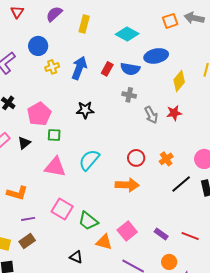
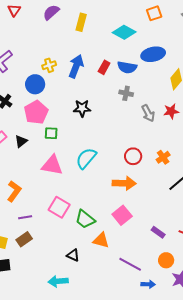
orange square: (170, 21) -> (154, 13), moved
blue circle: (38, 46) -> (35, 84), moved
orange L-shape: (17, 193) -> (14, 191), turned -70
pink square: (127, 231) -> (122, 215), moved

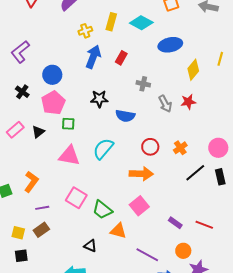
yellow rectangle: (81, 22) -> (111, 22), moved
yellow cross: (49, 65) -> (85, 31), moved
blue semicircle: (127, 67) -> (125, 116), moved

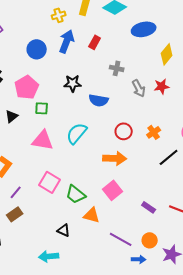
blue circle: (52, 75) -> (37, 49), moved
purple line: (42, 208) -> (16, 192), turned -40
orange circle: (183, 251) -> (150, 240), moved

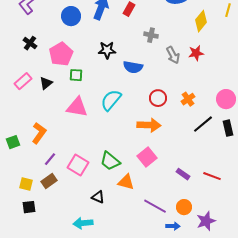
pink square: (50, 182) -> (78, 165), moved

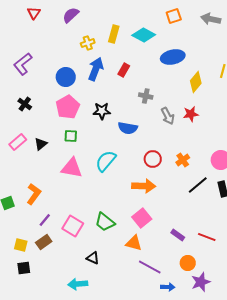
pink pentagon: (61, 54) -> (68, 107), moved
orange triangle: (126, 182) -> (134, 243), moved
orange circle: (184, 207) -> (188, 263), moved

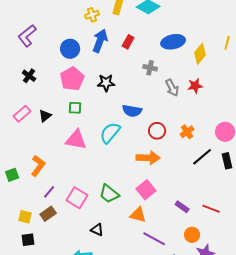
blue ellipse: (173, 57) -> (173, 42), moved
blue semicircle: (128, 128) -> (132, 111), moved

